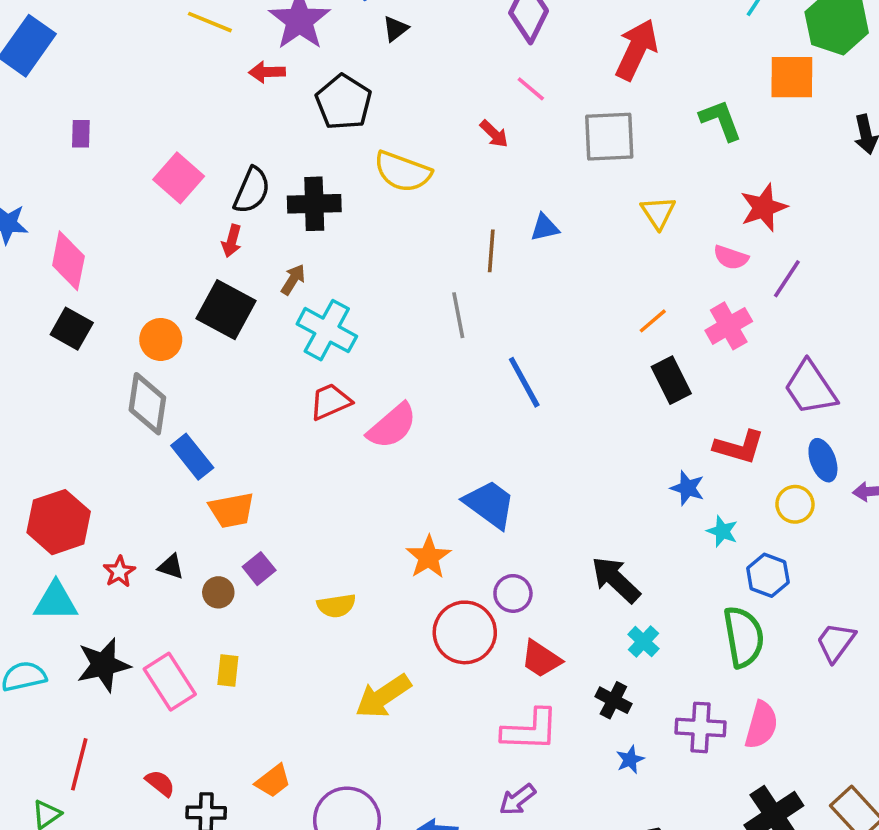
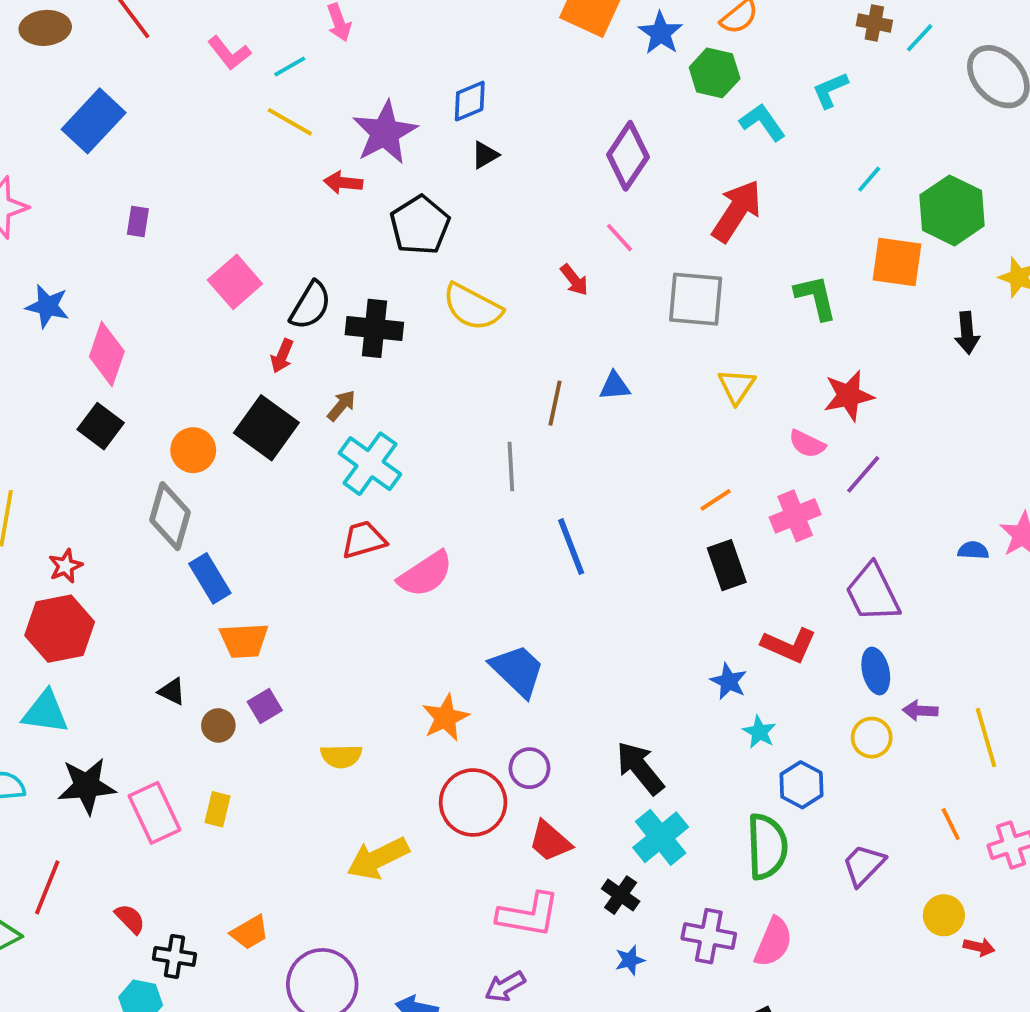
yellow circle: (795, 504) -> (872, 738), moved
red star: (119, 572) -> (65, 566), moved
cyan cross: (643, 642) -> (661, 837), size x1.6

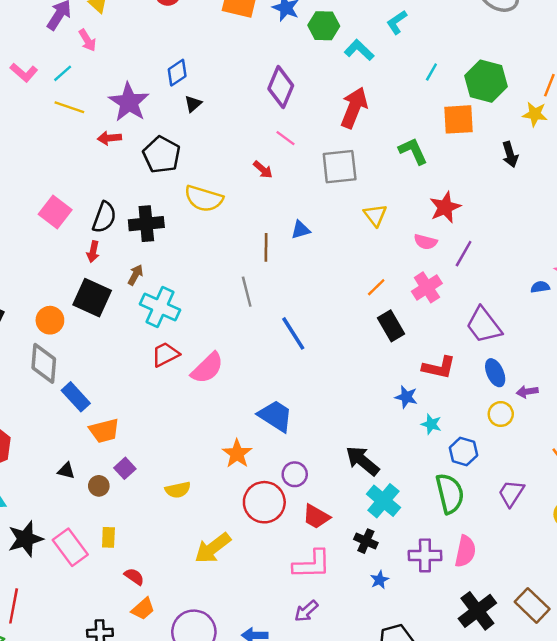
red semicircle: (130, 919) -> (134, 577), moved

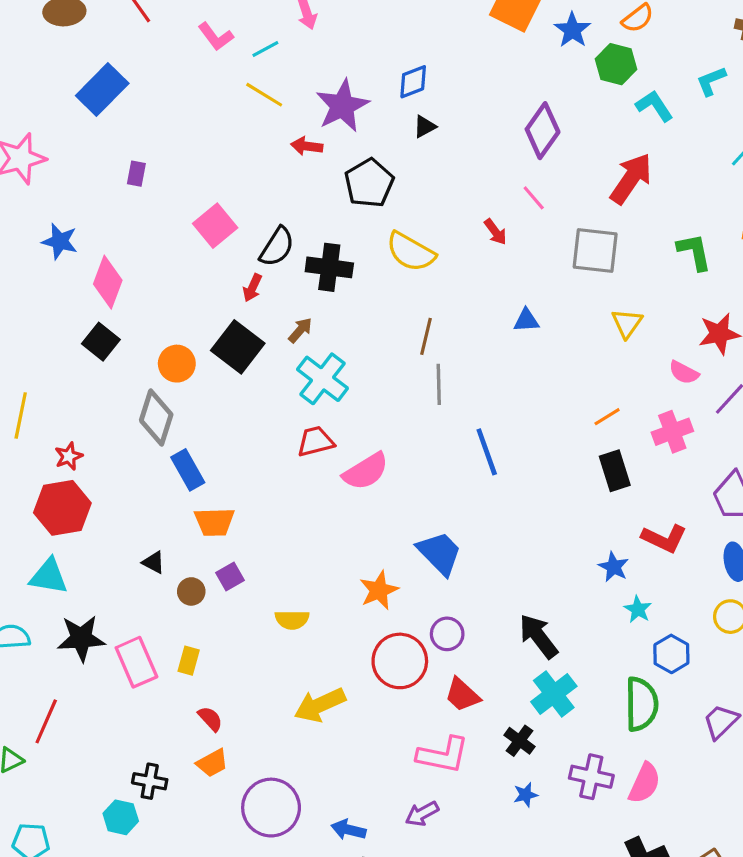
brown line: (266, 247) -> (426, 336), moved

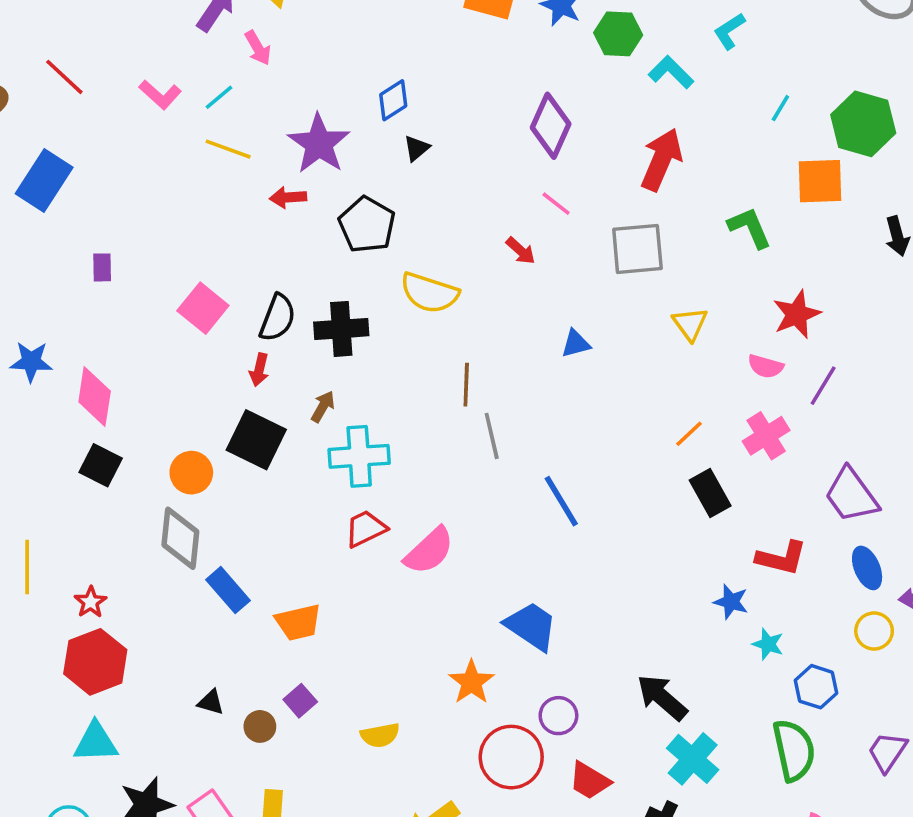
cyan cross: (322, 379) -> (359, 456), turned -30
orange trapezoid: (214, 522) -> (298, 622), moved

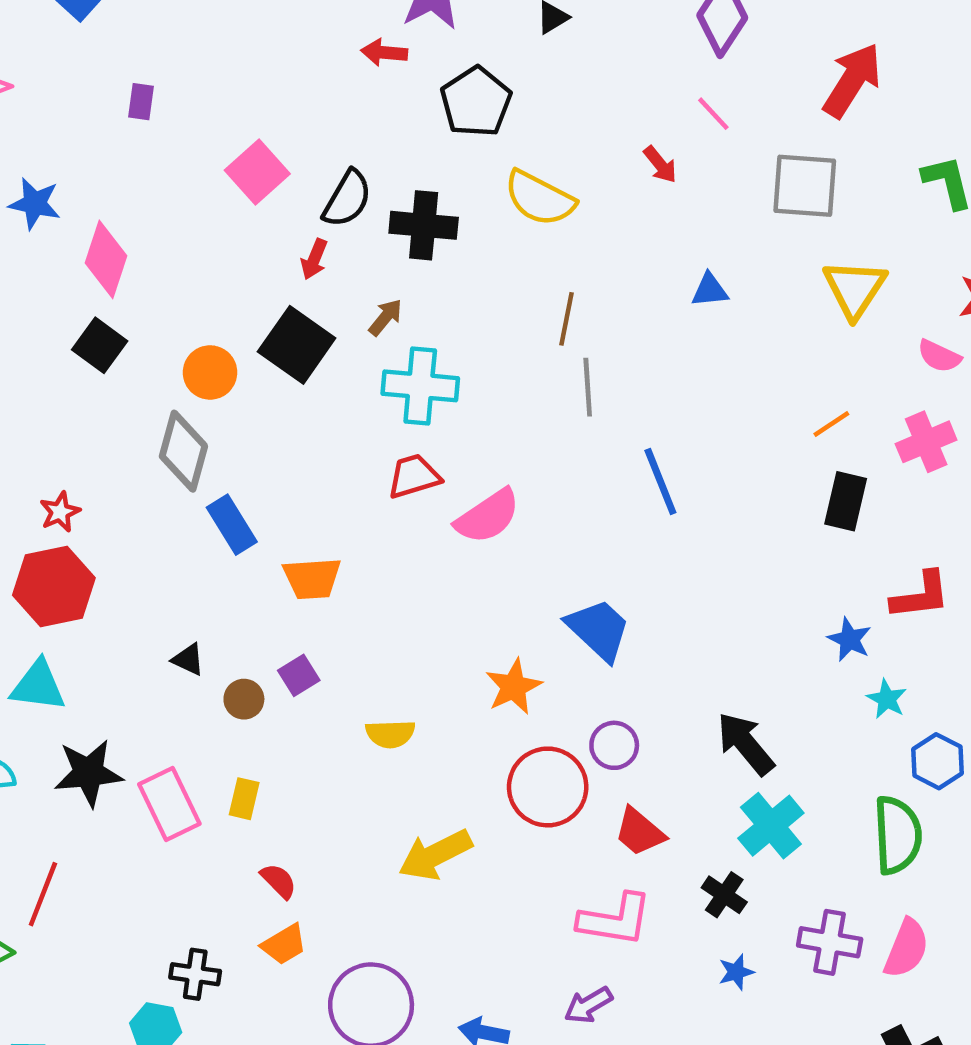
yellow triangle: (690, 324) -> (855, 289), size x1.4
black rectangle: (710, 493) -> (846, 501), turned 33
red L-shape: (781, 558) -> (921, 596), turned -30

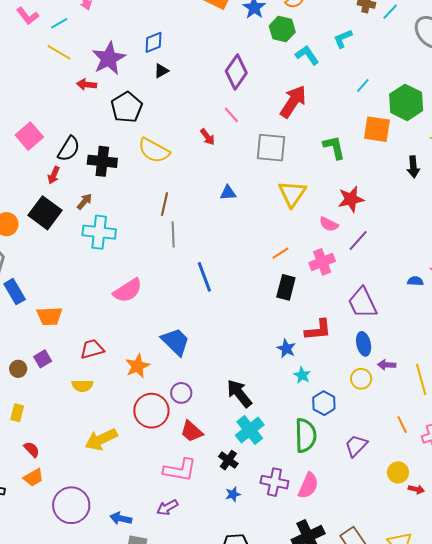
red trapezoid: (414, 476) -> (92, 349), moved

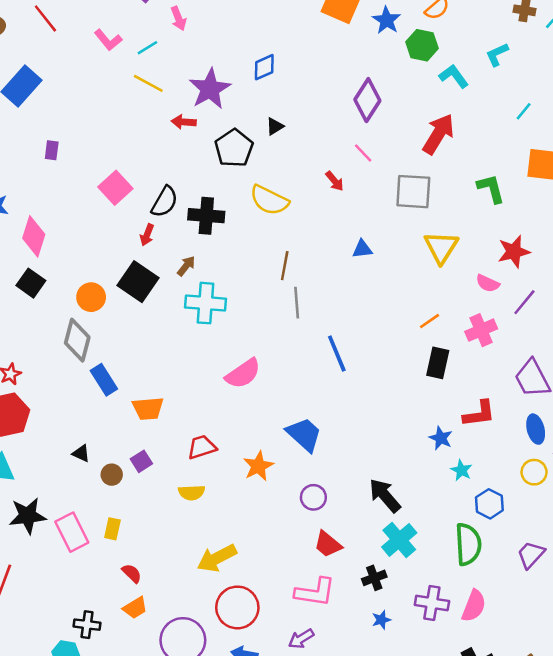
black triangle: (161, 71) -> (275, 126), moved
red circle: (151, 411) -> (237, 607), moved
black cross: (228, 460) -> (374, 578), turned 36

